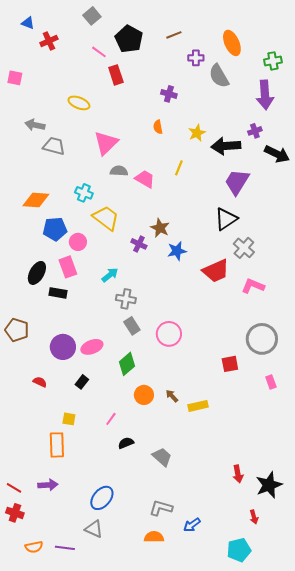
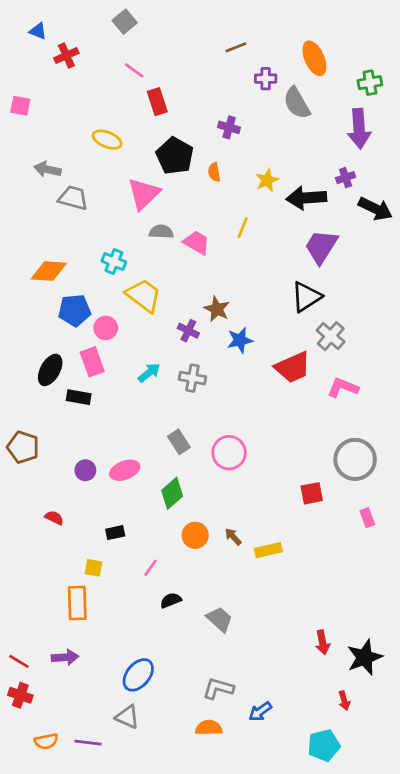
black pentagon: (129, 39) -> (175, 156), moved
gray cross: (126, 299) -> (192, 378), moved
purple circle: (63, 347) -> (85, 470), size x0.6
black rectangle: (82, 382) -> (115, 533), moved, turned 40

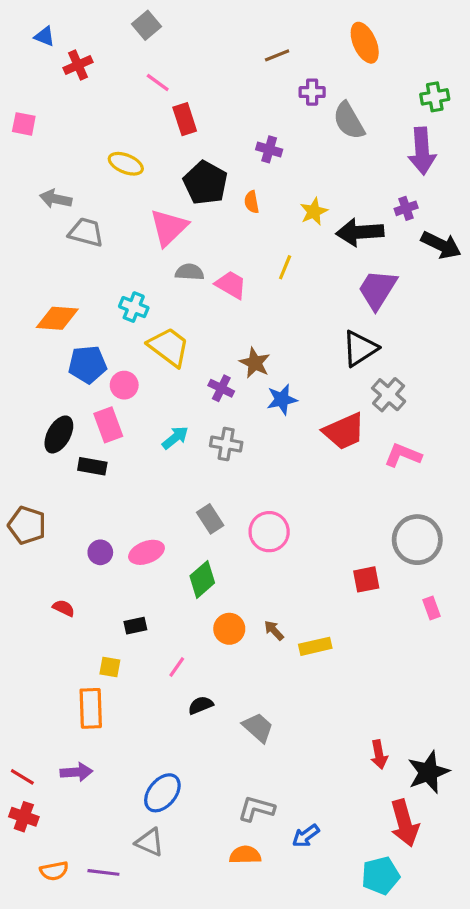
orange ellipse: (314, 58) -> (365, 43), moved
red arrow: (344, 701) -> (404, 823), size x2.0

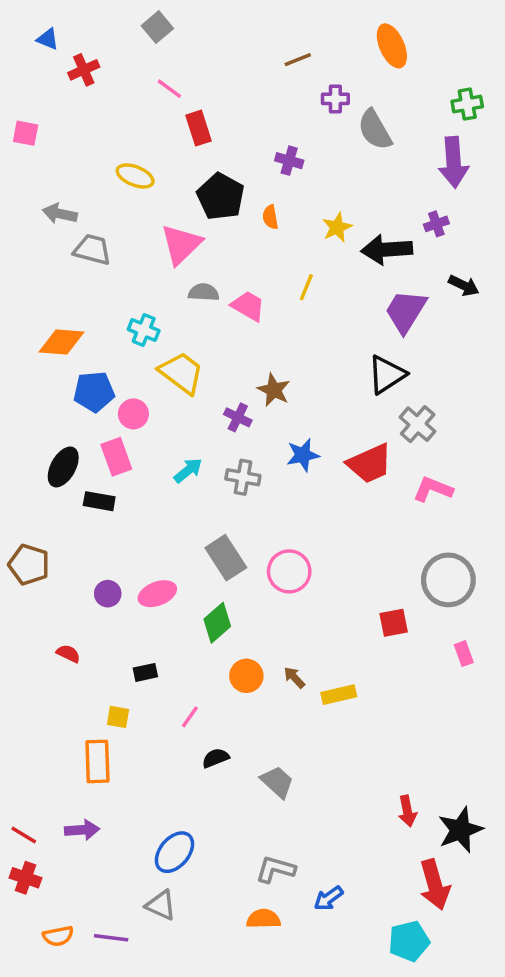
black arrow: (441, 245) -> (464, 286), moved, size x0.7
blue star: (282, 399) -> (303, 455), moved
gray rectangle: (210, 519) -> (226, 558), size x1.4

